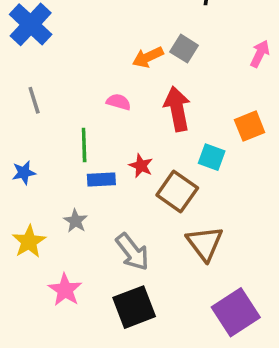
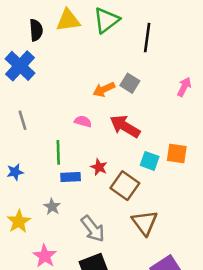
red arrow: (177, 109) -> (125, 126), turned -48
orange square: (250, 126) -> (177, 154), moved, turned 30

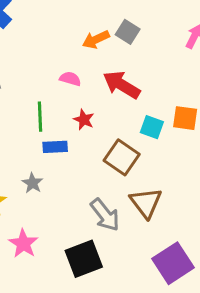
red star: (99, 167) -> (84, 120), moved
gray arrow: (93, 229) -> (105, 215), moved

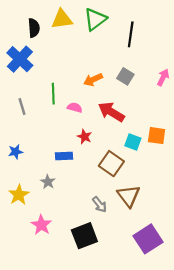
gray square: (128, 32) -> (125, 76), moved
green line: (40, 117) -> (53, 94), moved
gray arrow: (105, 215) -> (100, 204), size x0.7

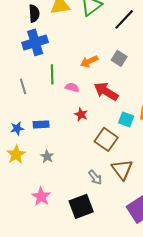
black line: (131, 34) -> (124, 19), turned 35
blue cross: (20, 59) -> (35, 42), moved, turned 30
blue rectangle: (64, 156) -> (41, 124), moved
yellow star: (19, 195) -> (16, 154), moved

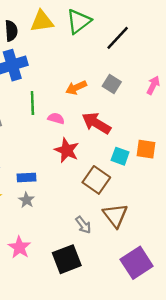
red star: (81, 114) -> (67, 150), size x1.5
blue rectangle: (41, 124) -> (27, 178), moved

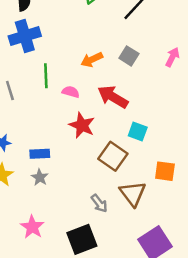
orange square: (146, 149) -> (165, 171), moved

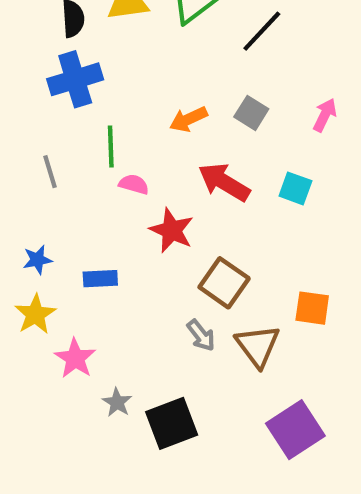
pink semicircle: (71, 92) -> (134, 184), moved
cyan square: (138, 132) -> (295, 188), moved
gray star: (40, 177) -> (117, 402), moved
gray arrow: (99, 203) -> (201, 335), moved
pink star: (32, 227) -> (75, 358), moved

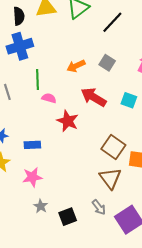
brown square: (224, 283) -> (113, 147), moved
gray arrow: (201, 335) -> (99, 207), moved
pink star: (75, 358) -> (32, 177), moved, turned 30
black square: (172, 423) -> (68, 217), size x0.7

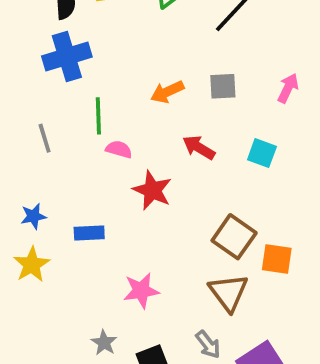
gray square: (107, 63) -> (223, 86), turned -35
red arrow: (94, 97) -> (199, 148), size x0.7
pink star: (32, 177) -> (141, 291), moved

